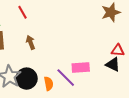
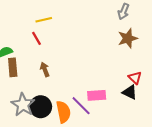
red triangle: (118, 50) -> (135, 78), turned 40
orange semicircle: (49, 84) -> (63, 112), size x1.5

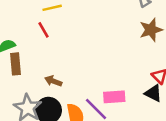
brown arrow: (45, 69) -> (53, 81), moved, turned -48

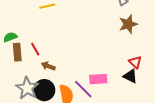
red line: (44, 30) -> (35, 49), moved

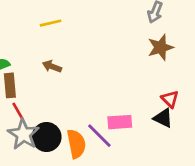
red line: (35, 49) -> (18, 111), moved
brown arrow: (48, 66) -> (52, 66), moved

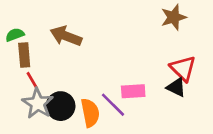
brown arrow: (52, 66) -> (66, 36), size x1.6
red triangle: (170, 99) -> (183, 68), size x1.5

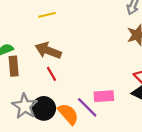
red line: (32, 81) -> (52, 74), moved
orange semicircle: (90, 113) -> (68, 114), turned -30

